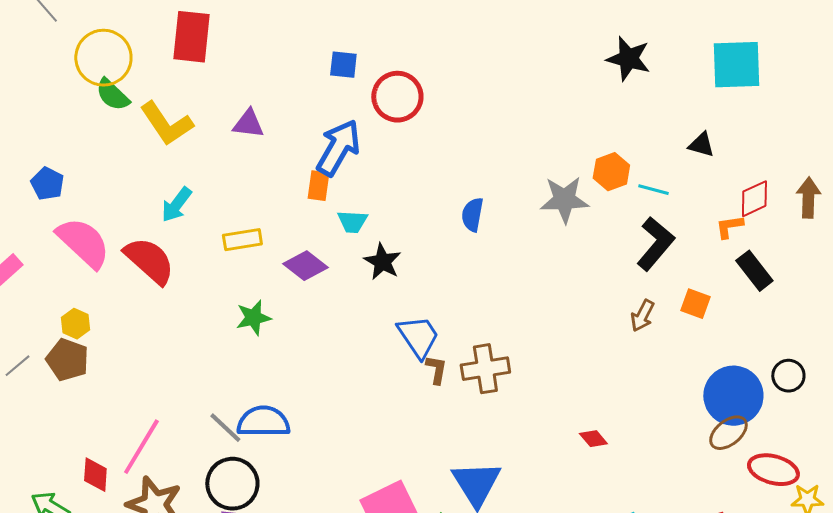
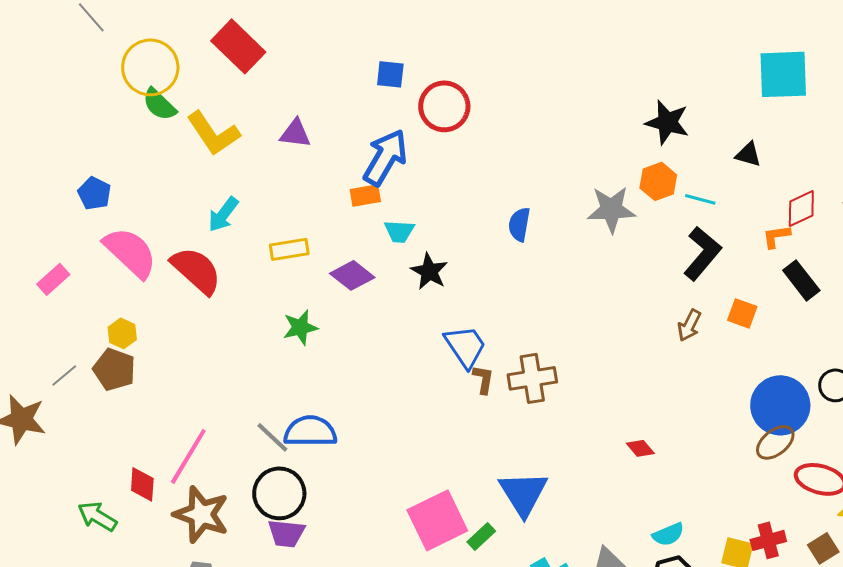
red rectangle: (191, 37) -> (238, 46), turned -52
black star: (628, 59) -> (667, 122), moved
orange rectangle: (318, 186) -> (365, 195), turned 72

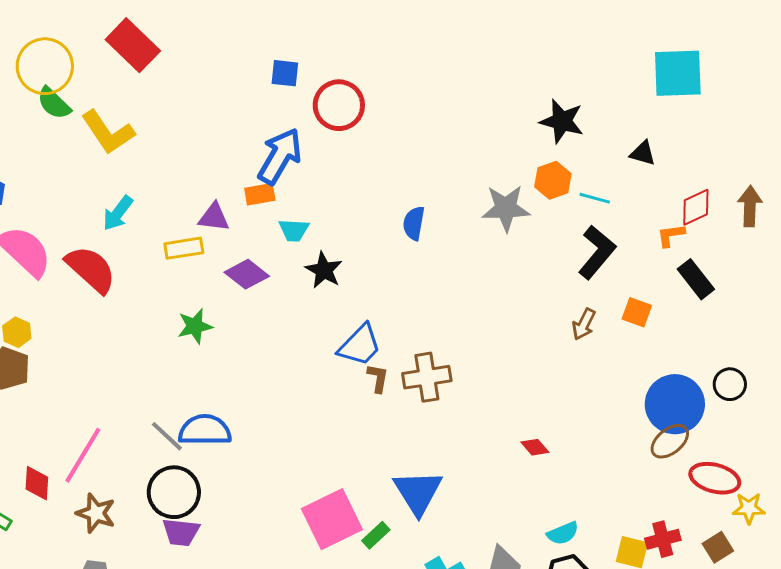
purple triangle: (295, 133) -> (214, 217), moved
blue trapezoid: (465, 346) -> (360, 345), turned 78
brown star: (201, 514) -> (96, 513), size x0.7

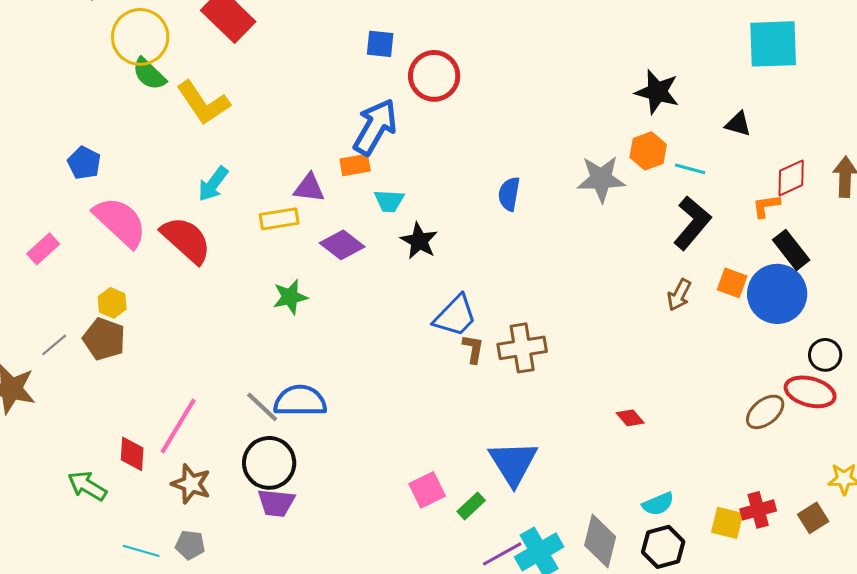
blue circle: (675, 404) -> (777, 294), moved
red ellipse: (715, 478) -> (810, 392), moved
pink square: (332, 519) -> (427, 490), size x0.6

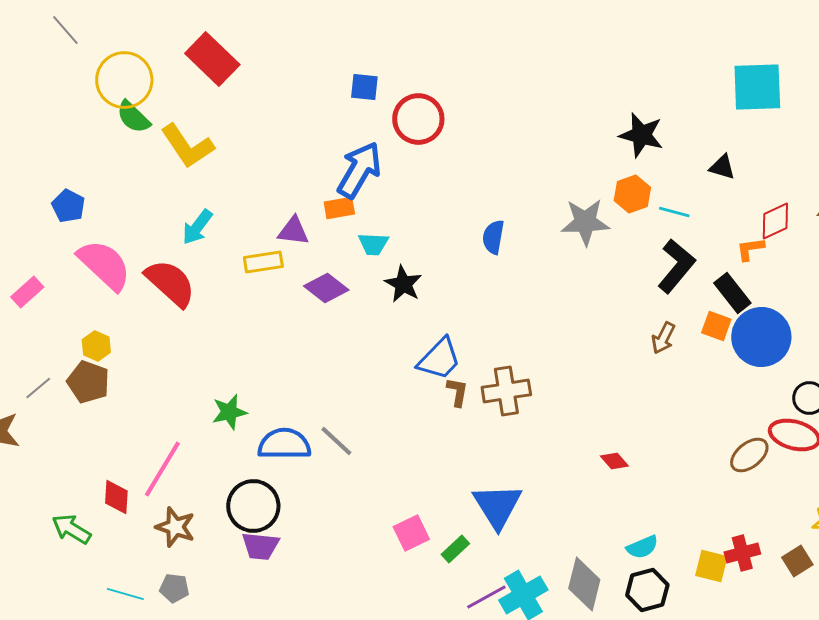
black rectangle: (791, 250) -> (732, 293), moved
green star: (290, 297) -> (229, 412), moved
gray line: (262, 407) -> (336, 441), moved

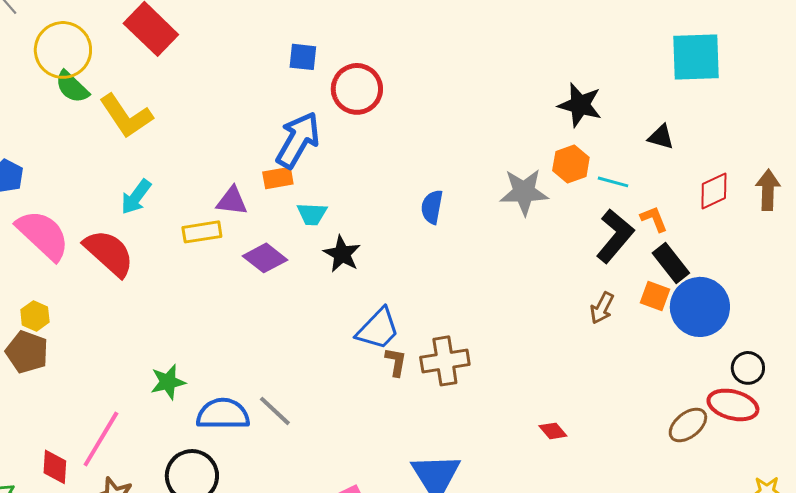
orange L-shape: (750, 249) -> (654, 219), moved, turned 76

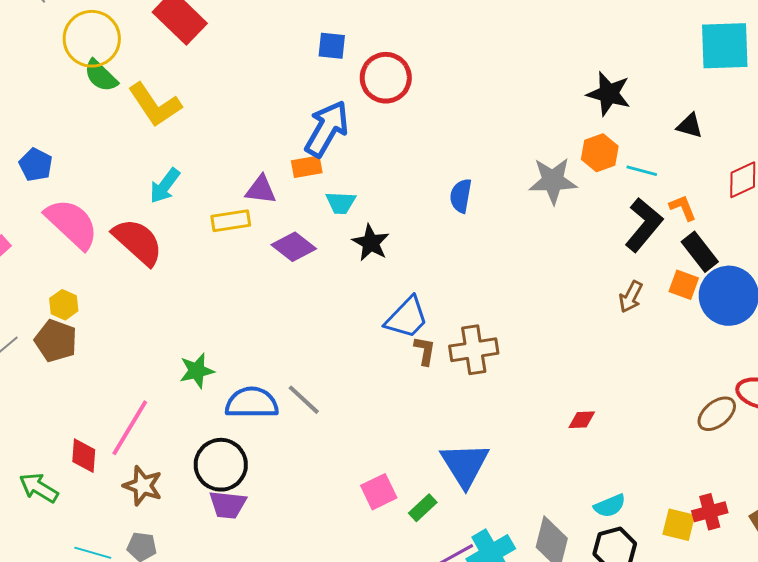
red diamond: (553, 431) -> (582, 420), turned -52

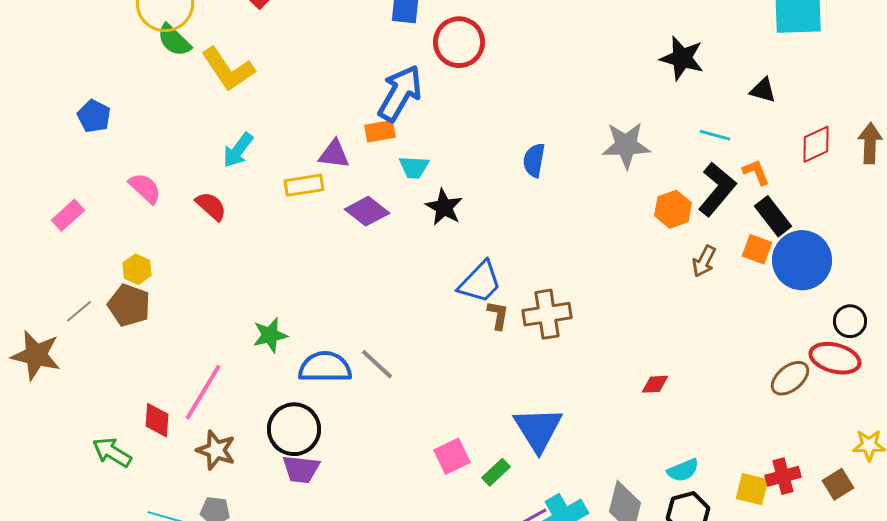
orange hexagon: (600, 153) -> (673, 209), moved
blue pentagon: (36, 165) -> (94, 116), moved
pink semicircle: (72, 224) -> (145, 188), size x0.6
red semicircle: (138, 242) -> (211, 206), size x0.6

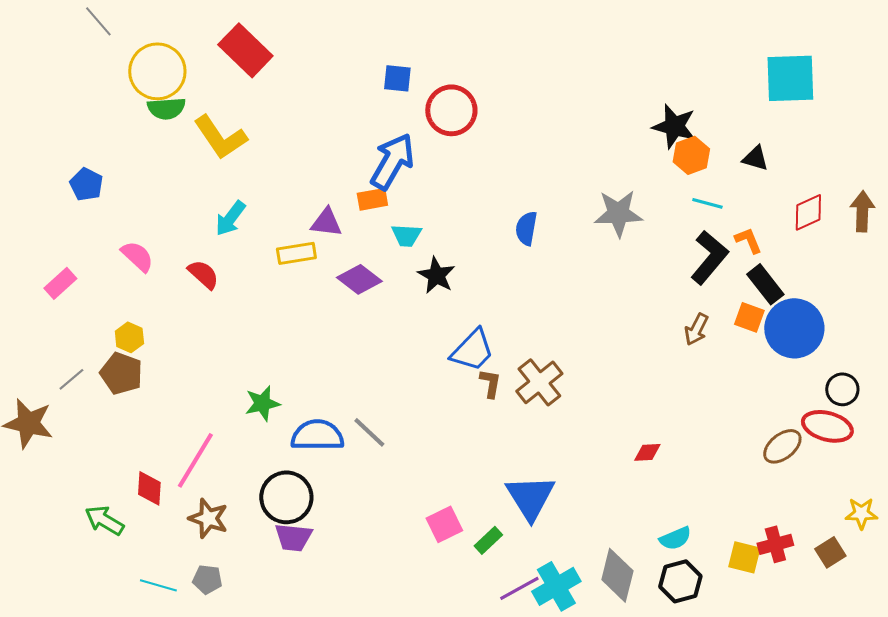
green semicircle: (174, 40) -> (166, 108), turned -48
orange hexagon: (673, 209) -> (691, 155), moved
brown cross: (547, 314) -> (539, 382), turned -30

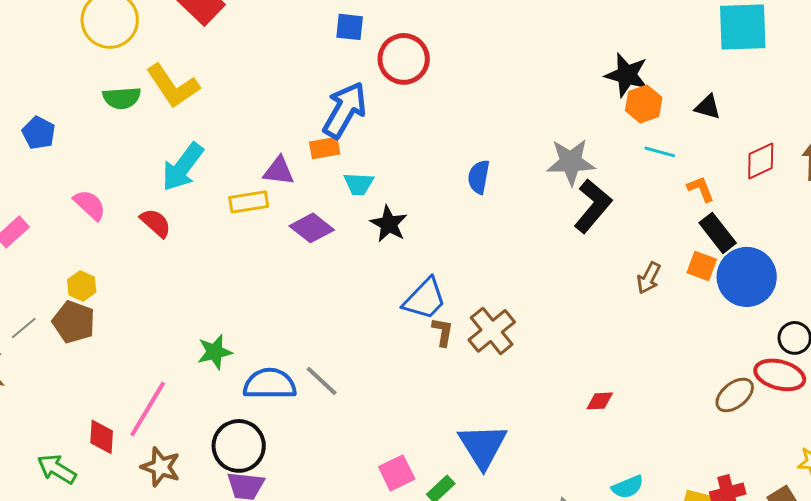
green semicircle: (166, 108) -> (122, 98), moved
cyan arrow: (230, 218) -> (183, 167), size x1.4
black L-shape: (709, 257) -> (593, 206), moved

